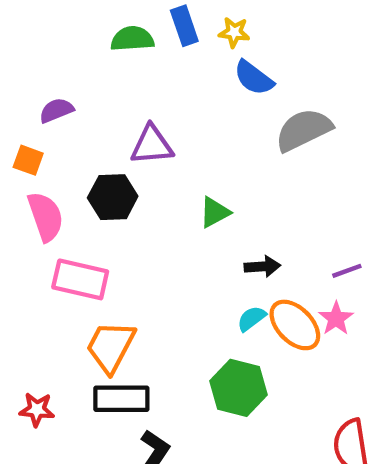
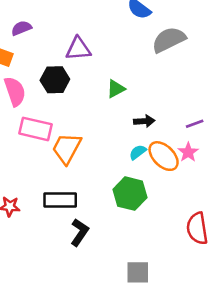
orange trapezoid: (111, 347) -> (67, 148), moved

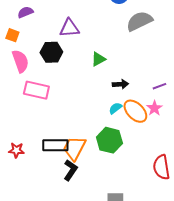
orange trapezoid: (67, 148) -> (74, 148), moved

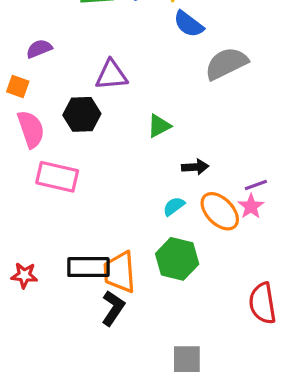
purple line: (159, 86) -> (256, 185), moved
cyan semicircle: (115, 108) -> (174, 206), moved
orange trapezoid: (74, 148) -> (120, 272), turned -32

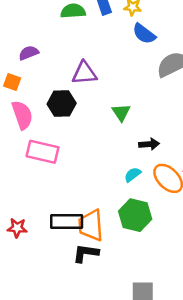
green triangle: (159, 126) -> (121, 112), turned -36
black L-shape: (113, 308) -> (86, 253), turned -116

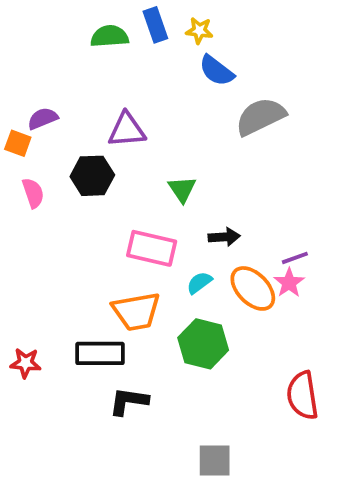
purple semicircle: (29, 53) -> (43, 118), moved
pink semicircle: (22, 115) -> (33, 193), size x0.7
pink rectangle: (43, 152) -> (152, 248), moved
orange trapezoid: (91, 225) -> (136, 311), moved, turned -96

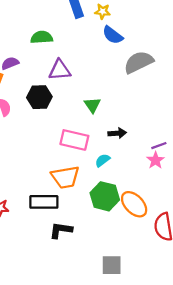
green semicircle: (110, 36) -> (42, 37), moved
orange ellipse: (253, 288) -> (134, 204), moved

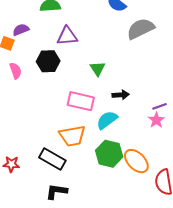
cyan semicircle: (103, 160) -> (107, 120), size x1.5
black rectangle: (44, 202) -> (52, 159), turned 30
black L-shape: (61, 230) -> (57, 191), moved

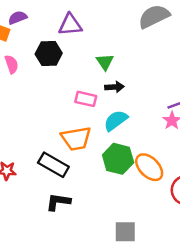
black arrow: (121, 95) -> (114, 87), moved
pink rectangle: (81, 101) -> (86, 99), size x0.7

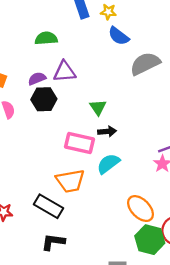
purple semicircle: (18, 18) -> (37, 79), moved
pink rectangle: (86, 99) -> (80, 143), size x1.4
green hexagon: (118, 159) -> (150, 240), moved

